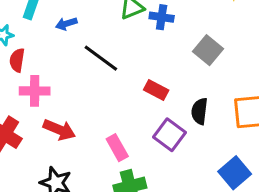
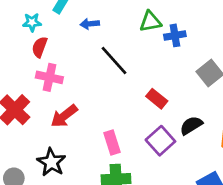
blue cross: (162, 17) -> (175, 35), turned -30
black semicircle: (199, 111) -> (191, 125), turned 40
red arrow: (59, 130) -> (64, 116), turned 108

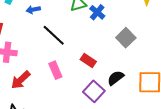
blue cross: (175, 35) -> (97, 12), turned -35
pink rectangle: (112, 142) -> (55, 70), moved

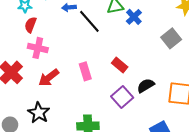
black line: (54, 35) -> (89, 21), moved
gray square: (126, 38) -> (171, 38), moved

